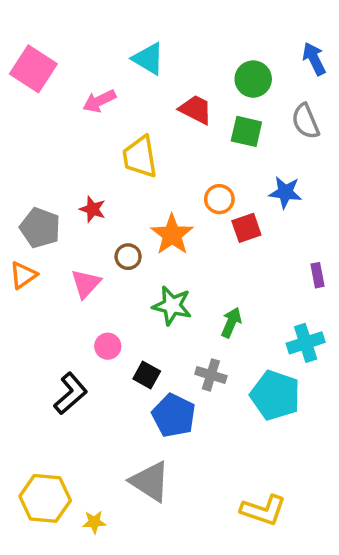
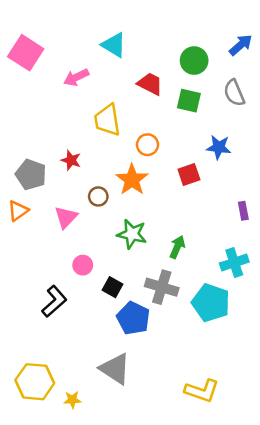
blue arrow: (314, 59) -> (241, 45), turned 75
orange circle: (219, 199) -> (147, 145), moved
gray cross: (211, 375) -> (162, 287), size x1.4

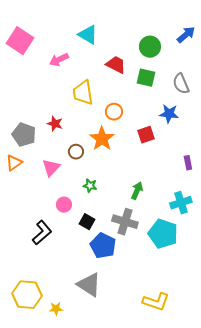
gray semicircle: (234, 93) -> (181, 84), moved
green star: (132, 234) -> (90, 186), moved, size x0.6

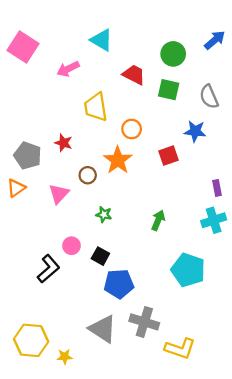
cyan cross: (181, 203) -> (214, 220), moved
pink circle: (64, 205) -> (72, 246), moved
gray cross: (125, 222) -> (144, 322), moved
blue pentagon: (103, 246) -> (119, 284), turned -30

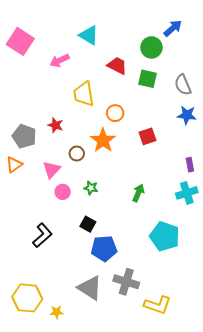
blue arrow: (215, 40) -> (173, 28), moved
blue star: (195, 131) -> (187, 115), moved
pink circle: (72, 246) -> (63, 192), moved

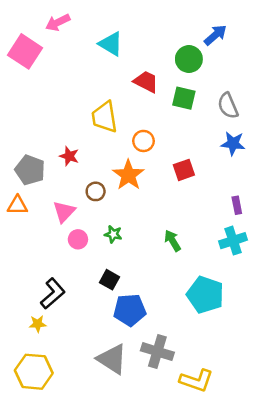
pink arrow: (60, 61) -> (58, 22), moved
orange triangle: (14, 165) -> (17, 205), turned 36
green arrow: (138, 193) -> (173, 241), turned -54
yellow star: (57, 312) -> (38, 324), moved

